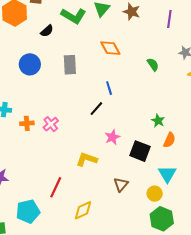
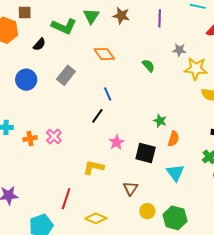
gray rectangle: (70, 65) -> (66, 75), turned 48
yellow circle: (155, 194) -> (147, 211), moved
yellow diamond: (83, 210) -> (96, 218), turned 55

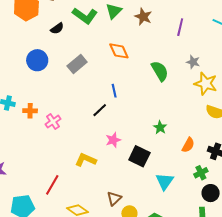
green semicircle: (148, 66) -> (160, 71), size x1.5
orange cross: (30, 138) -> (30, 111), moved
orange semicircle: (174, 139) -> (188, 145), moved
brown triangle: (130, 188) -> (114, 198), moved

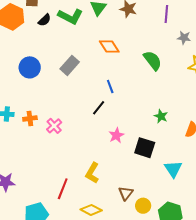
black semicircle: (57, 28) -> (45, 20), moved
gray star: (193, 62) -> (184, 38), moved
yellow L-shape: (86, 160) -> (92, 173), moved, turned -75

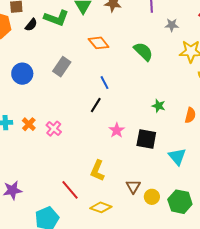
orange cross: (30, 118) -> (29, 124), turned -32
red line: (63, 189) -> (70, 190), turned -55

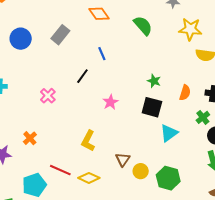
black line: (96, 105) -> (82, 76), moved
orange cross: (29, 124) -> (30, 138), moved
black square: (146, 139) -> (152, 107), moved
cyan triangle: (177, 157) -> (169, 133), turned 30
red line: (70, 190) -> (60, 170), moved, turned -30

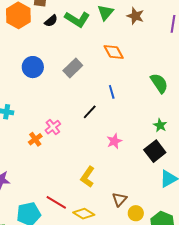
green semicircle: (143, 26) -> (159, 83), moved
black square: (152, 107) -> (155, 151), turned 30
orange cross: (30, 138) -> (35, 139), moved

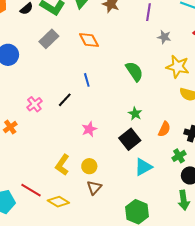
gray rectangle: (73, 68) -> (49, 39), moved
pink cross: (53, 127) -> (34, 104), moved
yellow circle: (136, 213) -> (89, 166), moved

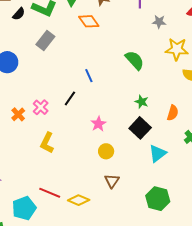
orange diamond: (89, 40) -> (89, 21), moved
orange cross: (10, 127) -> (18, 114), moved
yellow L-shape: (62, 165) -> (47, 143), moved
yellow circle: (89, 166) -> (106, 151), moved

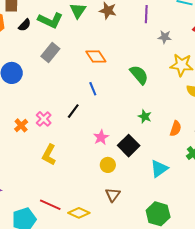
orange diamond: (89, 21) -> (96, 56), moved
black square: (140, 128) -> (129, 146), moved

